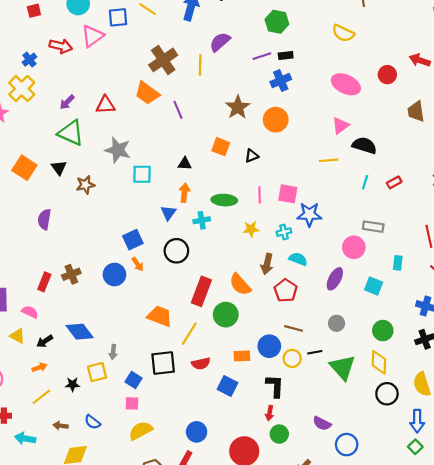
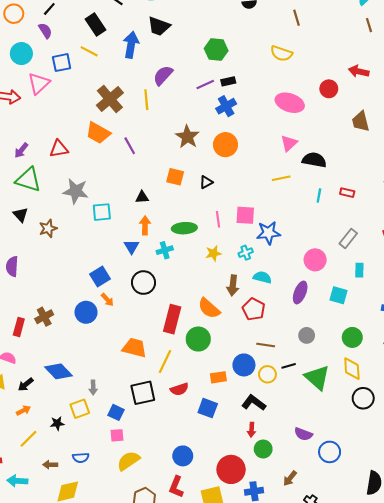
red rectangle: (394, 182) -> (347, 193), turned 48
gray rectangle: (373, 227) -> (348, 238), moved, turned -54
black L-shape: (275, 386) -> (254, 403), turned -50
blue semicircle: (92, 422) -> (81, 458), turned -35

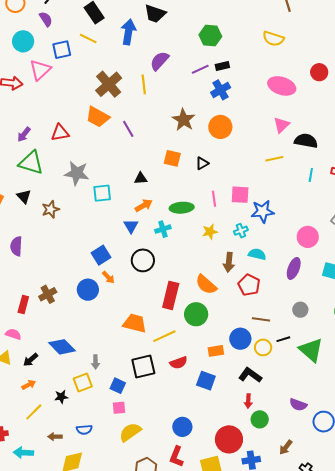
orange arrow: (145, 225) -> (144, 205), turned 60
yellow line: (165, 361) -> (164, 336), turned 40

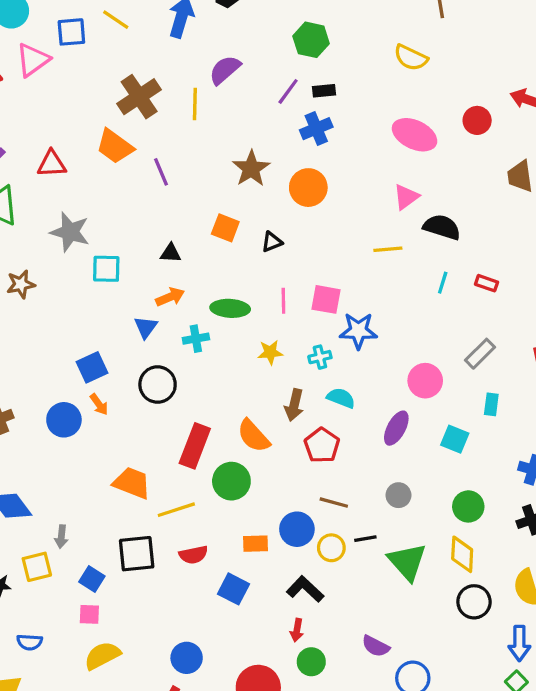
purple line: (200, 69) -> (288, 91), turned -36

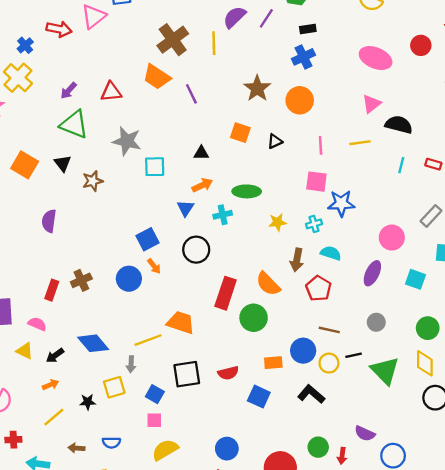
purple line: (288, 91) -> (266, 18), moved
pink line: (283, 301) -> (321, 145), moved
yellow line: (176, 510) -> (148, 340), moved
red arrow: (297, 630) -> (342, 456), moved

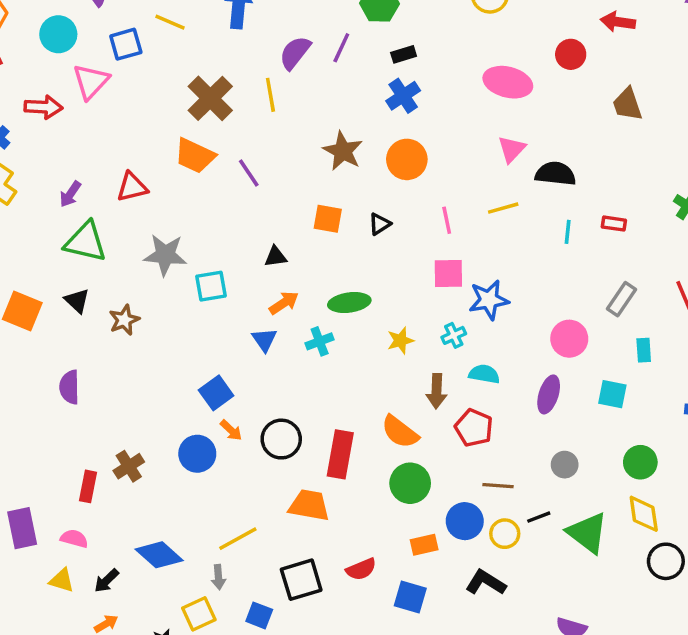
black circle: (196, 250) -> (281, 439), moved
green circle: (254, 318) -> (410, 483), moved
orange trapezoid: (181, 322) -> (309, 505), moved

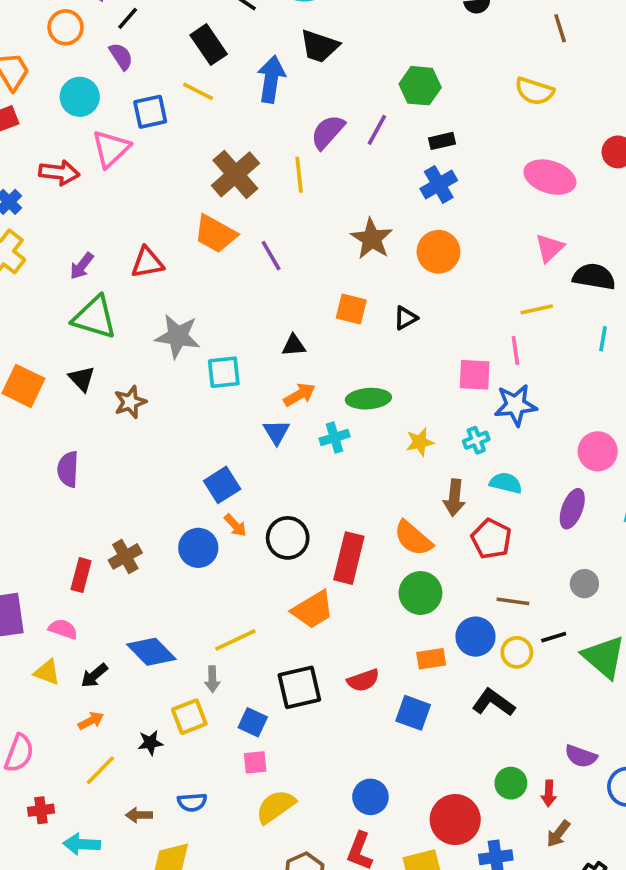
pink line: (447, 220) -> (515, 351), moved
orange trapezoid: (309, 505) -> (313, 610), turned 135

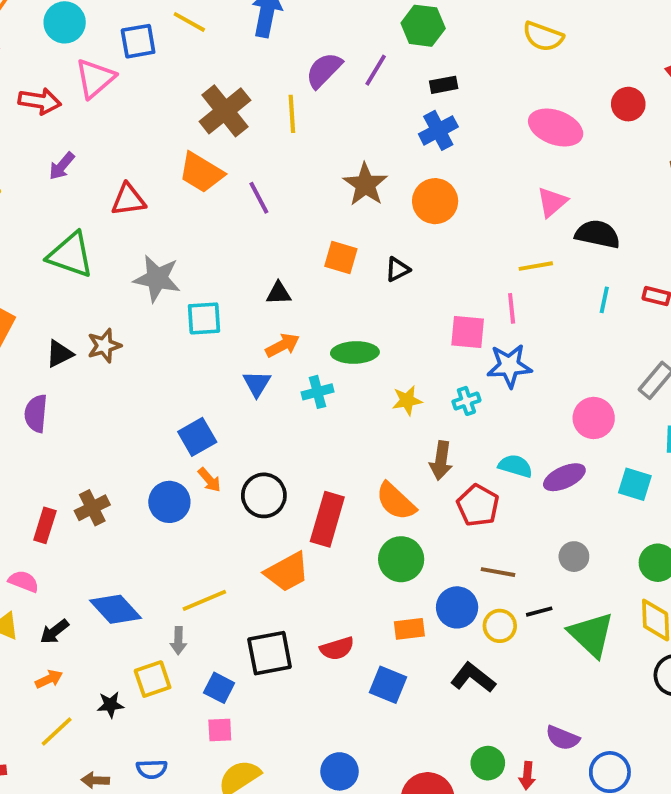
purple arrow: (82, 266) -> (62, 166), moved
black triangle: (82, 379) -> (59, 354), moved, turned 44
cyan semicircle: (506, 483) -> (515, 466), moved
purple ellipse: (572, 509) -> (564, 477), turned 42

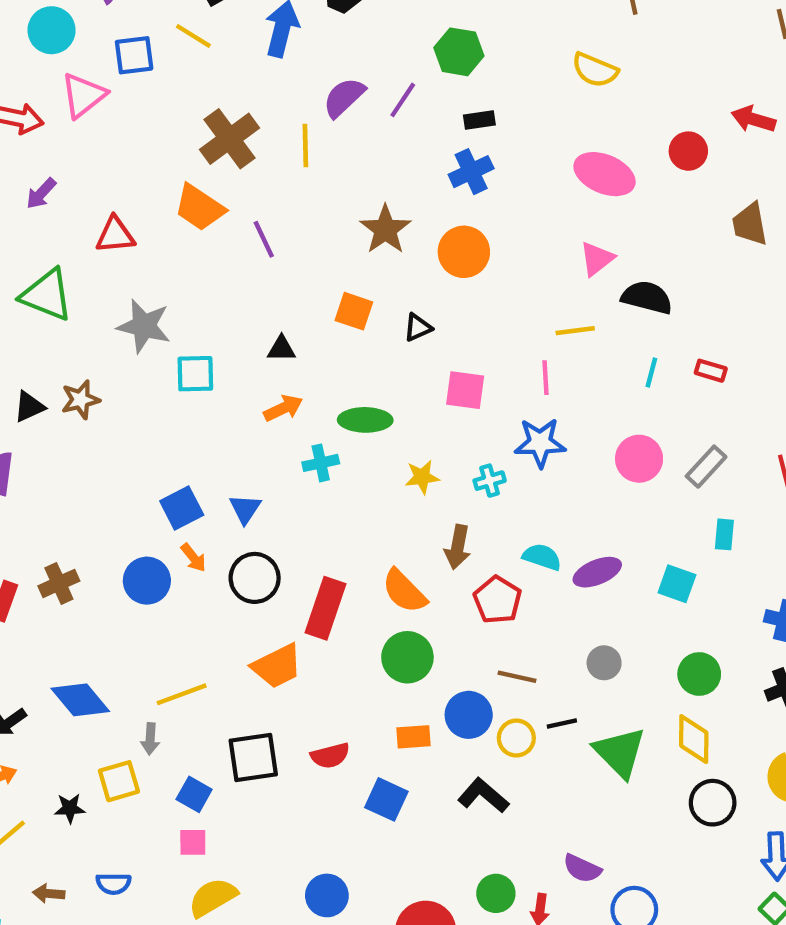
pink square: (468, 332) -> (465, 390), moved
blue triangle: (257, 384) -> (245, 509), moved
pink circle: (594, 418) -> (639, 459), moved

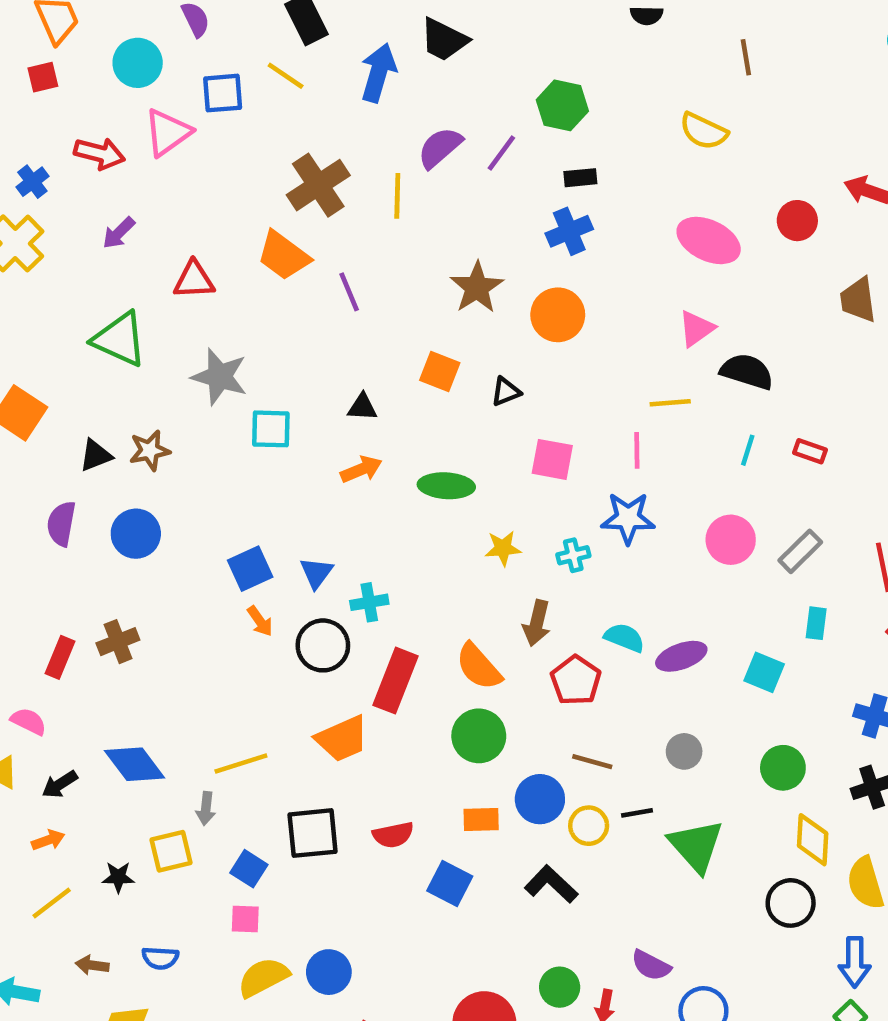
cyan cross: (321, 463) -> (369, 602), moved
blue circle: (147, 581) -> (136, 534), moved
yellow diamond: (694, 739) -> (813, 840), moved
blue circle: (327, 895) -> (329, 972), moved

